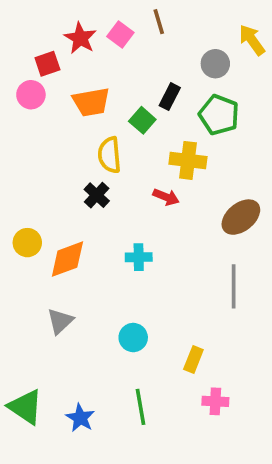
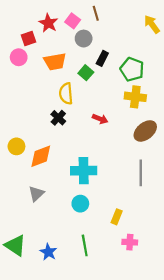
gray circle: (215, 64) -> (84, 39), moved
yellow cross: (188, 160) -> (135, 97), moved
cyan cross: (139, 257) -> (84, 171), moved, size x1.6

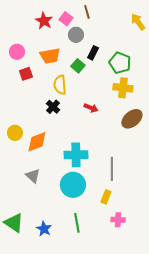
red square: (29, 39) -> (26, 74), moved
gray line: (141, 173) -> (112, 169), moved
gray triangle: (36, 194) -> (33, 176), turned -35
cyan circle: (80, 204) -> (73, 185), size x1.6

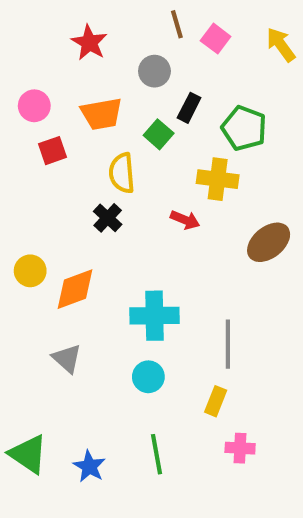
pink square: (66, 19) -> (216, 39), moved
yellow cross: (123, 88) -> (218, 179), moved
cyan circle: (73, 185) -> (148, 377), size x0.6

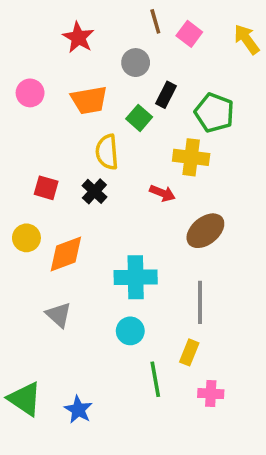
red square: (53, 151) -> (46, 188), moved, turned 35
brown ellipse: (269, 242) -> (205, 231), moved
green line: (157, 454) -> (155, 379), moved

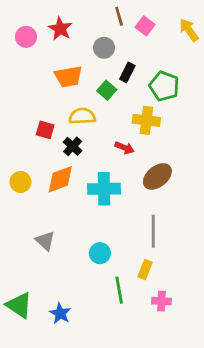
pink circle: (30, 93) -> (26, 37), moved
yellow semicircle: (107, 152) -> (82, 116), turned 92
red square: (46, 188) -> (45, 130), moved
orange diamond: (66, 254) -> (60, 179), moved
cyan cross: (136, 277) -> (104, 189), moved

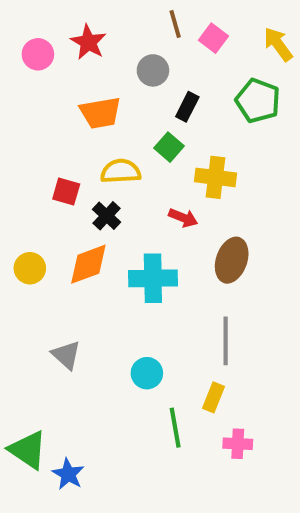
green pentagon: (164, 86) -> (258, 101), moved
green square: (107, 90) -> (169, 147), moved
brown ellipse: (157, 176) -> (232, 260), turned -32
blue star: (60, 313) -> (68, 474), moved

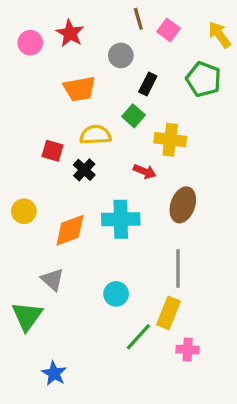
orange diamond: (88, 264) -> (70, 230), moved
yellow rectangle: (213, 397) -> (169, 313), size x1.4
green line: (175, 428) -> (138, 337), turned 52
green triangle: (28, 450) -> (27, 316), moved, turned 32

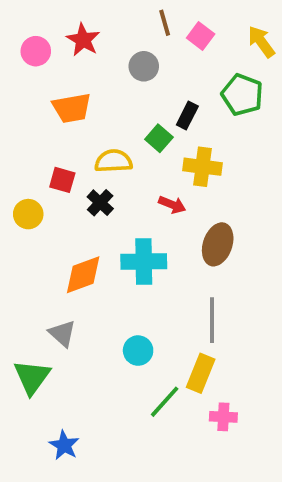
black rectangle: (148, 84) -> (187, 116), moved
orange trapezoid: (79, 89) -> (72, 108), moved
yellow circle: (24, 211) -> (28, 214), moved

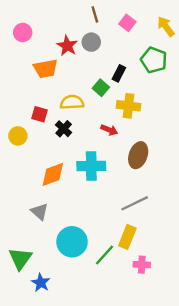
brown line: (165, 23) -> (95, 14), moved
red star: (83, 40) -> (67, 46), moved
gray line: (212, 320) -> (135, 203), turned 64
cyan circle: (138, 351) -> (72, 242), moved, size x1.6
green triangle: (32, 377) -> (20, 259), moved

